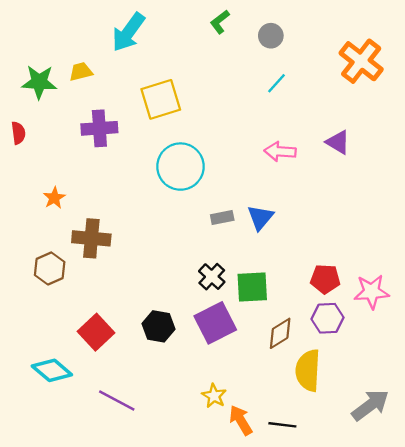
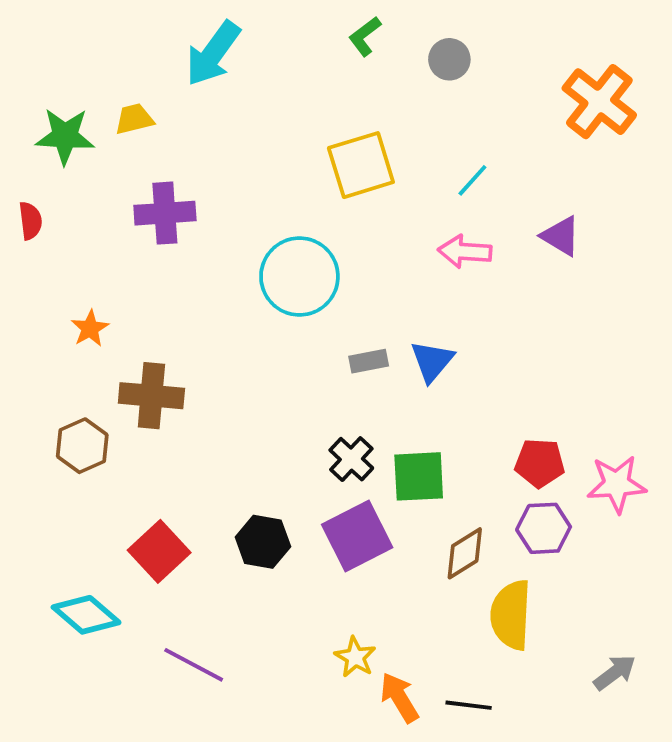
cyan line: (277, 83) -> (472, 180), moved
yellow square: (161, 99) -> (361, 165), moved
gray arrow: (370, 405) -> (615, 672), size x0.7

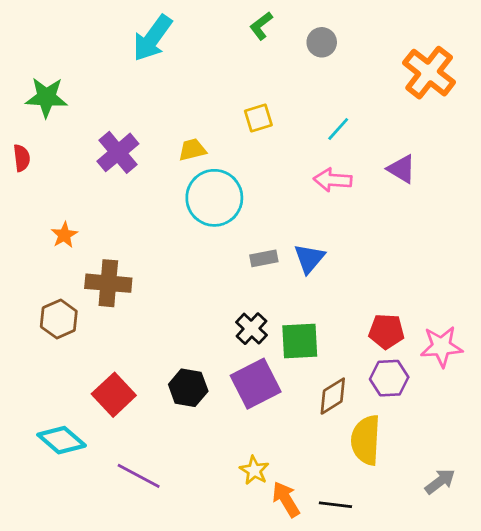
yellow trapezoid: (134, 119) -> (192, 150), moved
yellow square: (361, 165) -> (258, 118), size x0.6
purple cross: (165, 213) -> (118, 152), turned -36

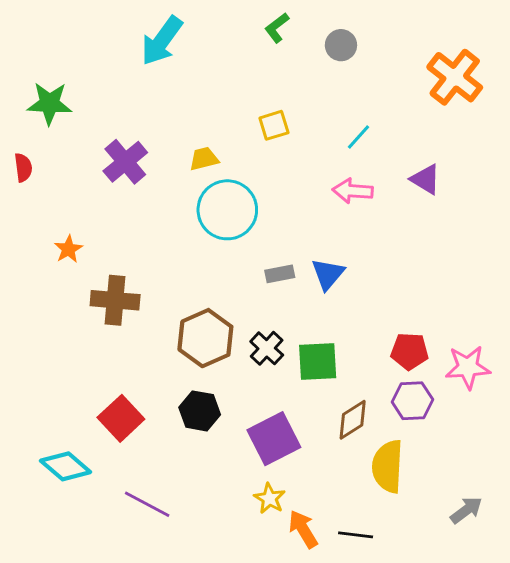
brown hexagon: (59, 319) -> (205, 338), moved, size x1.4
purple square: (256, 384) -> (274, 439), moved

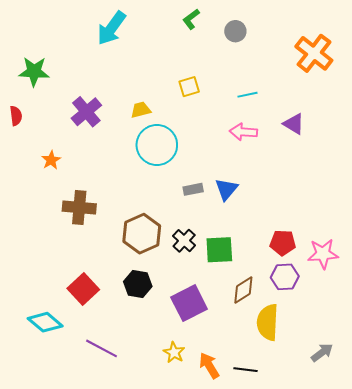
cyan line: (358, 137) -> (247, 95), turned 36
orange star: (68, 249) -> (51, 160), moved
yellow star: (270, 498) -> (174, 352), moved

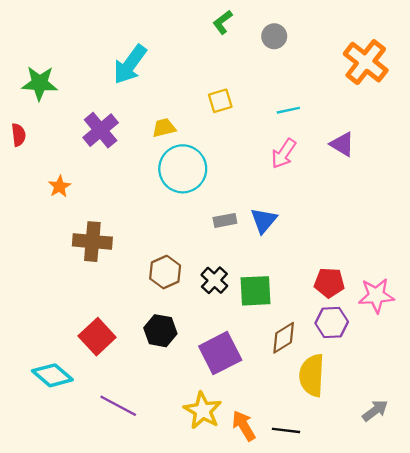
cyan arrow: (112, 28) -> (130, 64), moved
pink arrow: (243, 132) -> (284, 154), turned -60
brown hexagon: (142, 234) -> (165, 272), size x0.7
yellow star: (174, 352) -> (203, 410), size x1.5

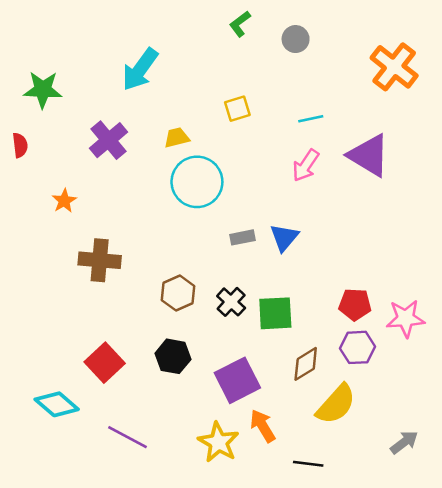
purple triangle: (342, 144) -> (369, 155), size x1.6
yellow semicircle: (312, 375) -> (336, 404), turned -141
orange arrow: (244, 426) -> (263, 426), moved

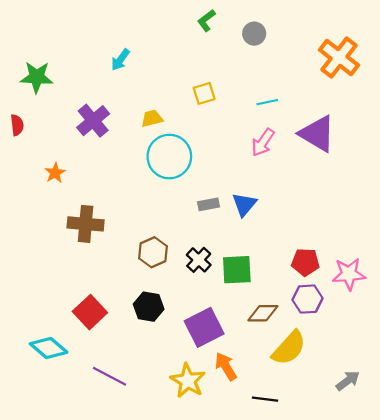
cyan arrow: (140, 69) -> (120, 60), size x0.6
brown diamond: (306, 364) -> (263, 313), turned 32

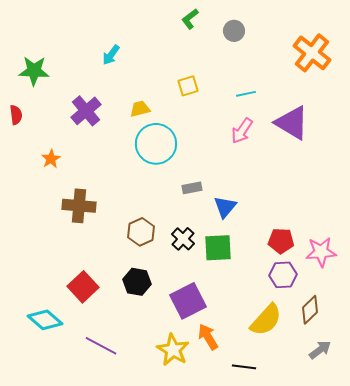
blue triangle: (244, 204) -> (225, 207), moved
brown diamond: (263, 313) -> (310, 310), moved, turned -44

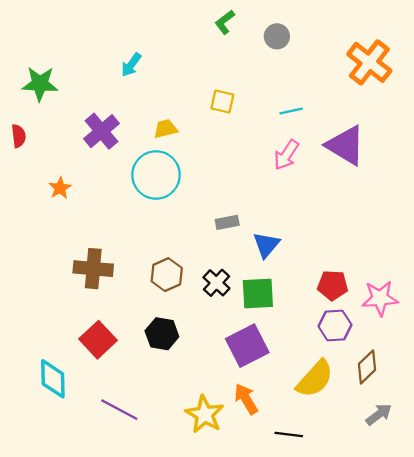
yellow square: (188, 86) -> (222, 102), turned 30
cyan circle: (156, 144) -> (156, 175), moved
brown cross: (79, 206) -> (93, 269), moved
purple square: (188, 301) -> (247, 346), moved
cyan diamond: (45, 320) -> (53, 379), turned 48

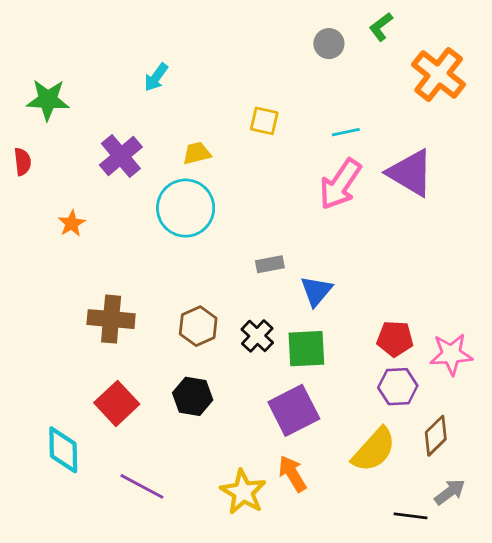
green L-shape: (225, 22) -> (381, 27), moved
pink arrow: (286, 155) -> (340, 184), size x1.4
black line: (289, 435) -> (410, 516), moved

